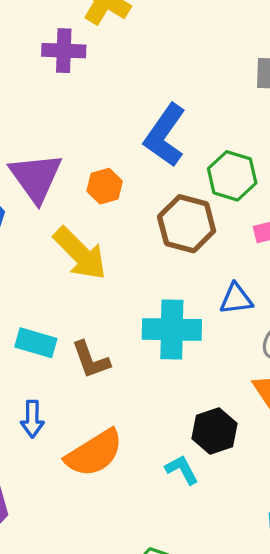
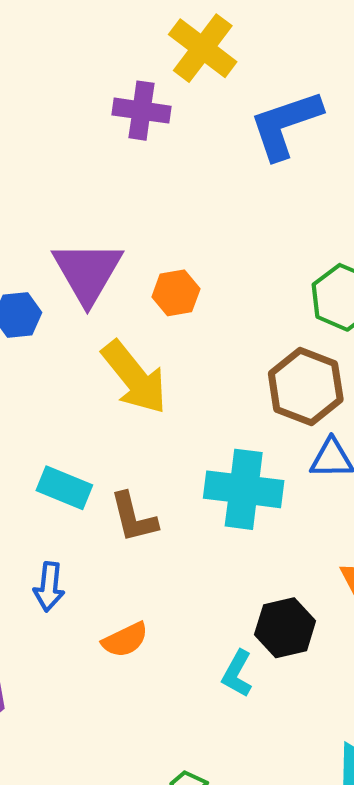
blue L-shape: (165, 135) -> (286, 125), moved, turned 30
brown hexagon: (187, 224) -> (306, 386), moved
orange semicircle: (94, 453) -> (125, 640), size x0.6
cyan L-shape: (182, 470) -> (237, 674), turned -129

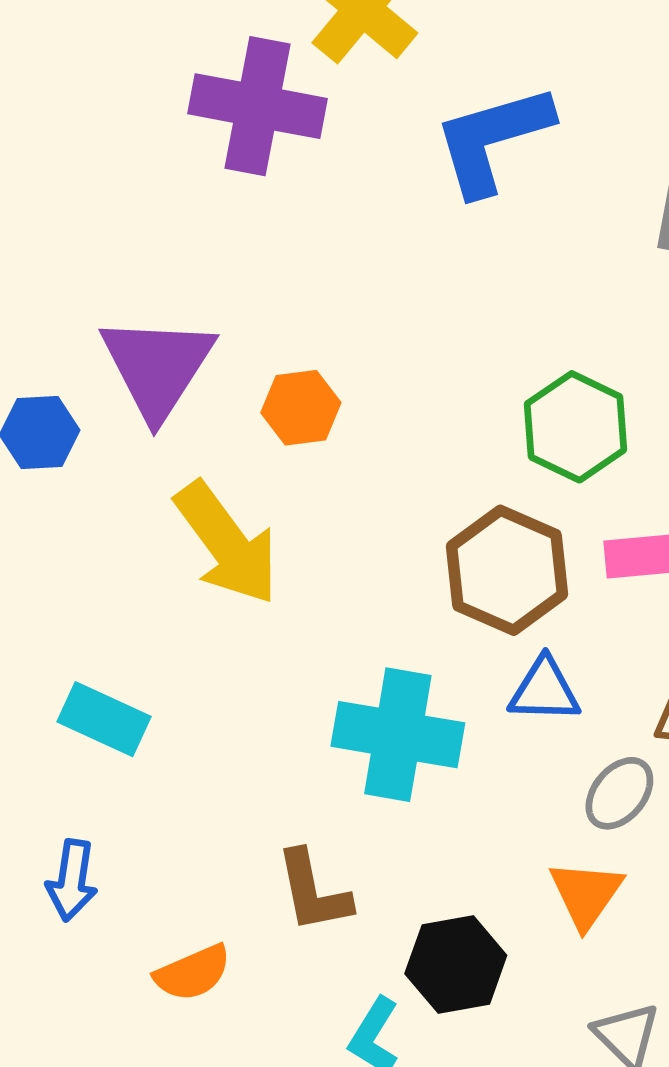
purple cross: (141, 111) -> (257, 106), size x1.4
brown L-shape: (134, 518) -> (313, 892), moved

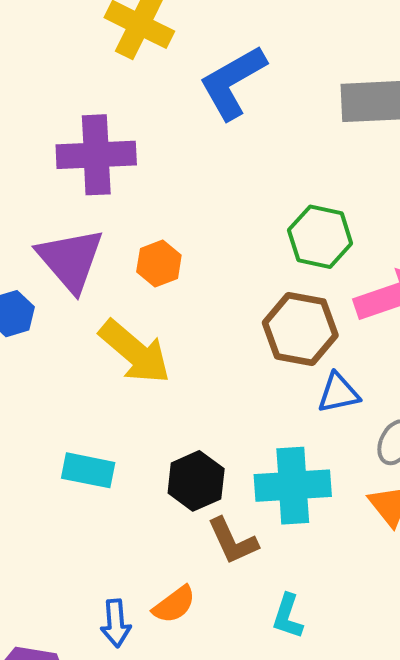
purple cross: (257, 106) -> (96, 155), moved
cyan cross: (398, 735) -> (293, 486), moved
blue arrow: (72, 880) -> (116, 623), moved
black hexagon: (456, 965) -> (196, 481), moved

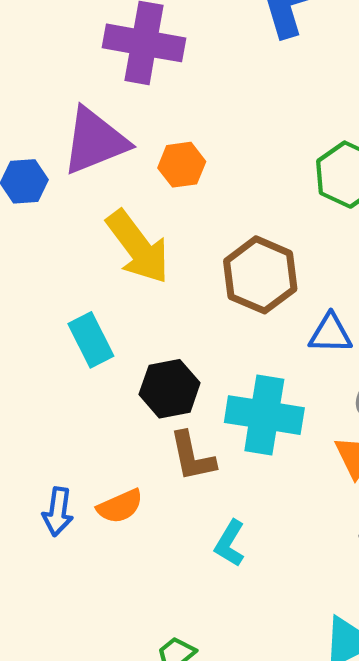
purple triangle: (70, 260) -> (95, 141), turned 36
brown hexagon: (300, 329) -> (260, 275), moved
cyan rectangle: (88, 470) -> (91, 340), moved, turned 39

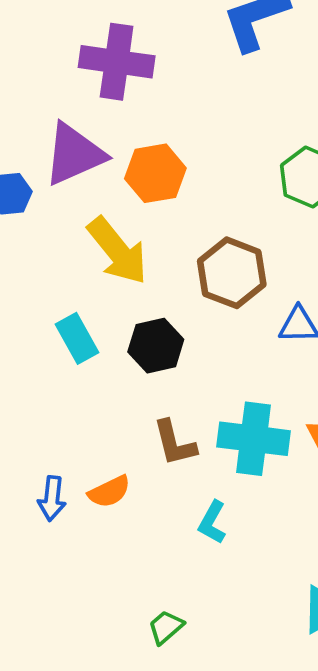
orange hexagon: (182, 165) -> (155, 173), size x1.4
black hexagon: (170, 389) -> (156, 346), moved
cyan cross: (264, 415) -> (253, 439), moved

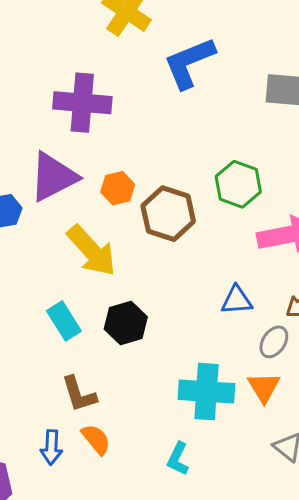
orange hexagon: (155, 173) -> (118, 188), size x0.7
brown hexagon: (232, 273) -> (168, 214), moved
brown L-shape: (175, 443) -> (79, 394), moved
orange semicircle: (109, 492) -> (96, 439), turned -100

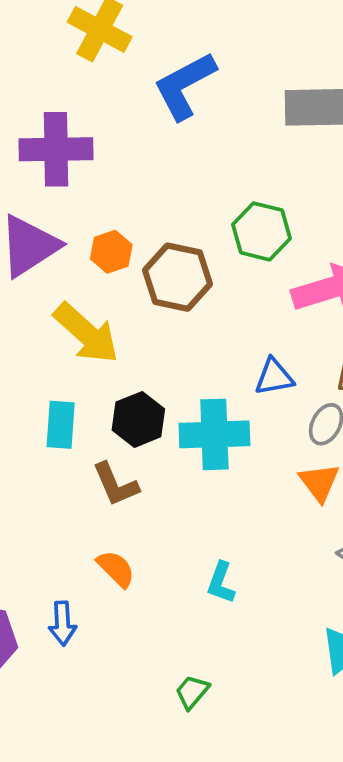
cyan rectangle: (64, 321) -> (61, 425), turned 42
cyan cross: (206, 392) -> (214, 434), moved
brown L-shape: (79, 394) -> (116, 484), moved
blue arrow: (51, 447) -> (62, 623), moved

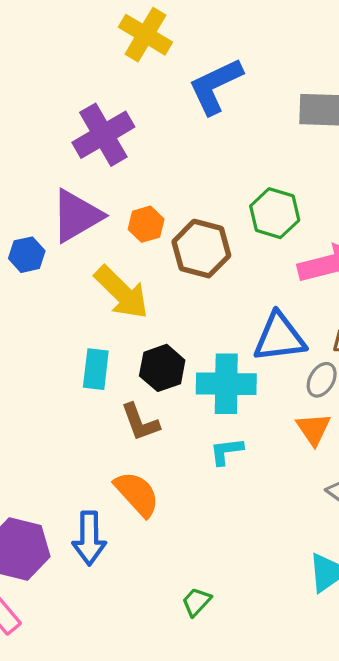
purple cross: (56, 149) -> (103, 135), turned -32
blue triangle: (274, 377) -> (279, 337), size x1.6
orange semicircle: (116, 569) -> (137, 494), size x1.4
cyan L-shape: (221, 583) -> (226, 451), moved, turned 60
blue arrow: (62, 623) -> (89, 538), size x1.4

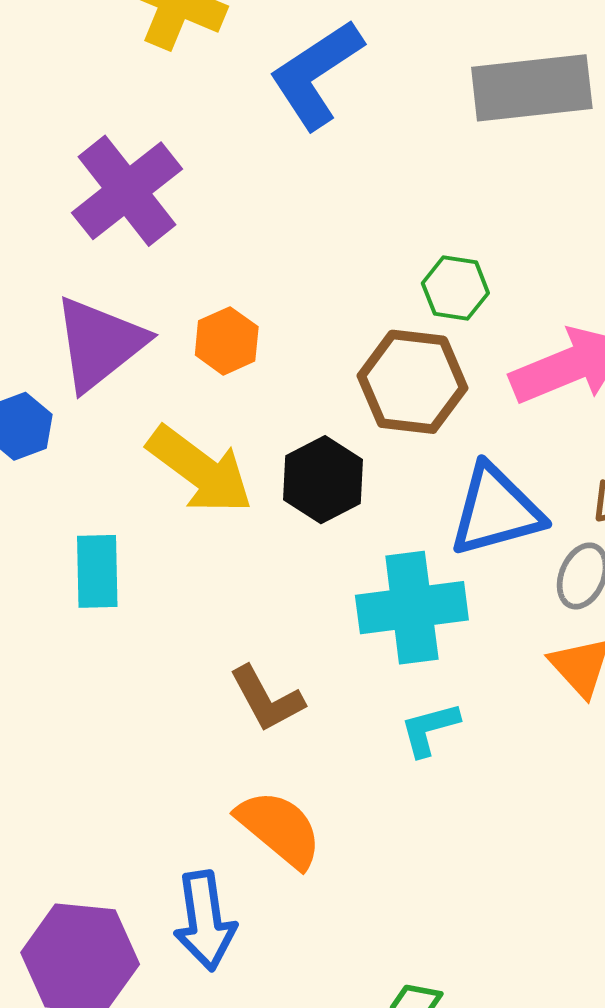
green hexagon: (275, 213) -> (455, 288), size x0.7
brown hexagon: (201, 249) -> (413, 382), moved
black hexagon: (162, 368) -> (323, 480), moved
cyan rectangle: (96, 369) -> (97, 571), moved

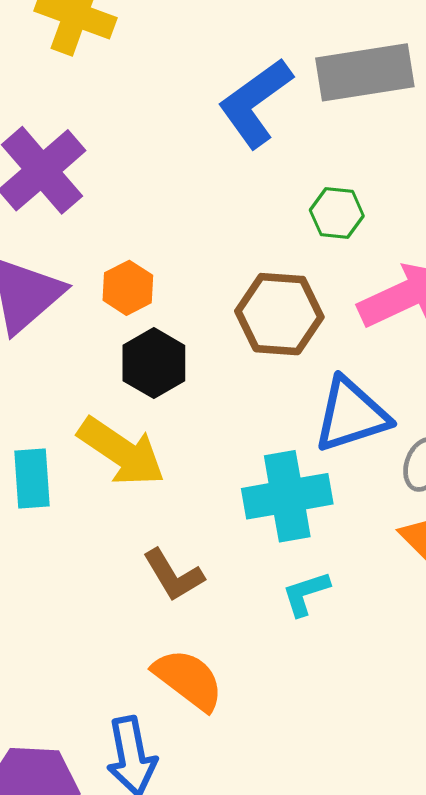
blue L-shape: (316, 74) -> (255, 103), moved
green hexagon: (455, 288) -> (337, 213), moved
yellow arrow: (200, 470) -> (121, 452), moved
black hexagon: (323, 480) -> (154, 363), moved

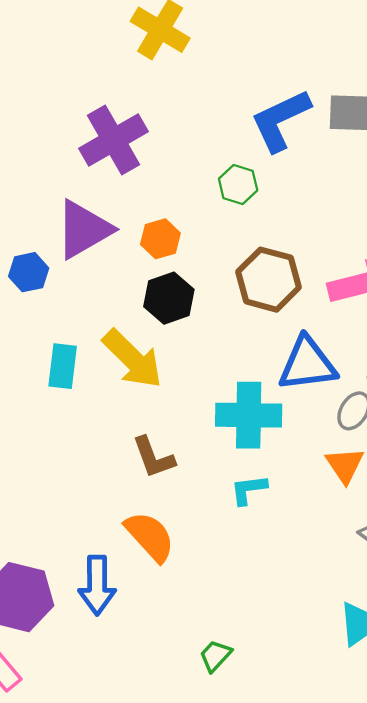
green hexagon: (337, 213) -> (238, 185), moved

